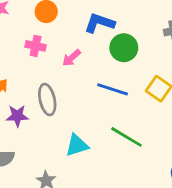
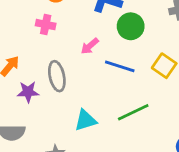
pink arrow: (72, 58) -> (90, 46), moved
green line: (126, 137) -> (133, 112), turned -56

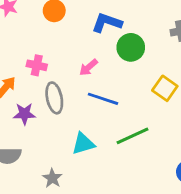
pink cross: (46, 25) -> (37, 65), moved
blue line: (120, 66) -> (103, 99), moved

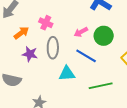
green circle: (131, 47) -> (104, 36), moved
cyan triangle: (83, 144) -> (67, 74), moved

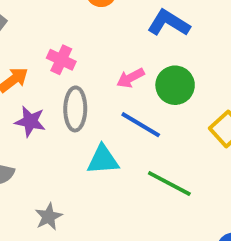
green line: (101, 86) -> (169, 183), turned 40

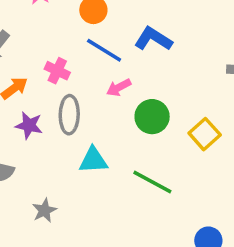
green circle: (175, 85) -> (152, 117), moved
blue line: (141, 125) -> (104, 50), moved

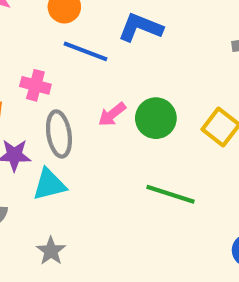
pink arrow: (119, 88) -> (112, 114), moved
cyan triangle: (93, 160) -> (49, 184), moved

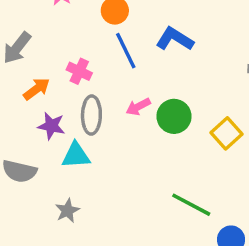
blue line: (86, 51) -> (126, 51), turned 33
green line: (171, 194) -> (191, 205), moved

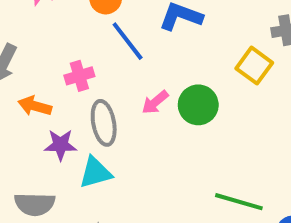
pink cross: (79, 71) -> (79, 76), turned -30
orange arrow: (37, 89) -> (35, 106), turned -116
yellow square: (226, 133) -> (254, 66), moved

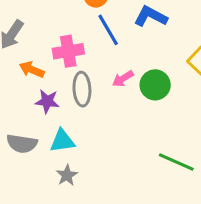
pink cross: (79, 76) -> (68, 51), size x1.4
cyan triangle: (95, 173) -> (62, 141), moved

